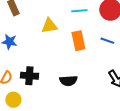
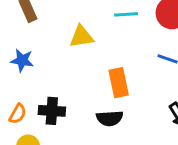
orange rectangle: (78, 41) -> (119, 83), moved

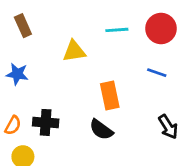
black semicircle: (110, 118) -> (101, 130), turned 40

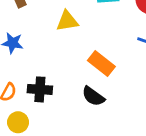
orange rectangle: (110, 95) -> (101, 63), turned -40

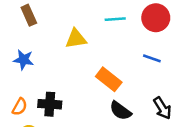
black semicircle: (93, 96) -> (120, 111), moved

